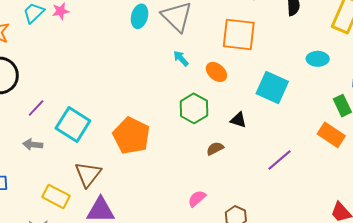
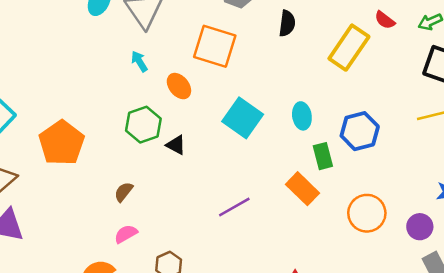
cyan ellipse: (318, 59) -> (302, 116), moved, turned 70
black triangle: (238, 120) -> (176, 145), moved
brown semicircle: (215, 148) -> (124, 192), moved, turned -36

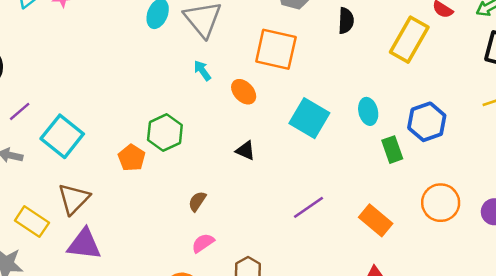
green hexagon: (143, 125) -> (165, 132), moved
orange pentagon: (62, 143) -> (132, 158), size x0.6
orange rectangle: (303, 189) -> (376, 220), moved

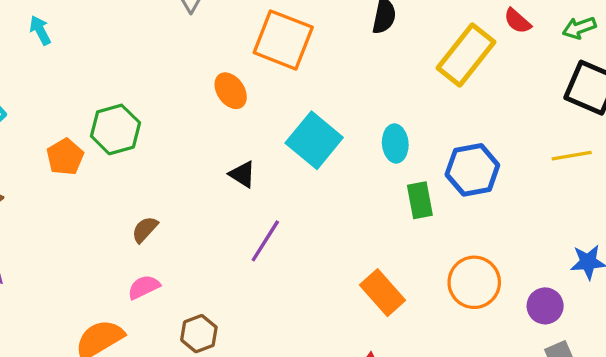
cyan arrow: (202, 71) -> (40, 30), moved
black triangle: (245, 150) -> (242, 174), moved
purple line: (308, 207) -> (265, 241), moved, turned -32

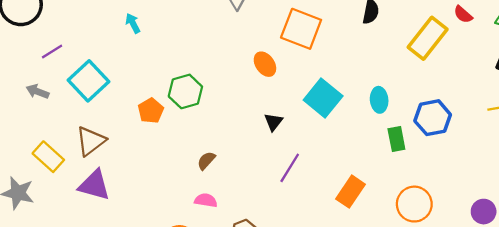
black triangle: (242, 174) -> (273, 122), turned 36
orange circle: (474, 282) -> (414, 204), moved
pink semicircle: (144, 287) -> (206, 200), turned 35
orange rectangle: (382, 293) -> (350, 192), moved, turned 76

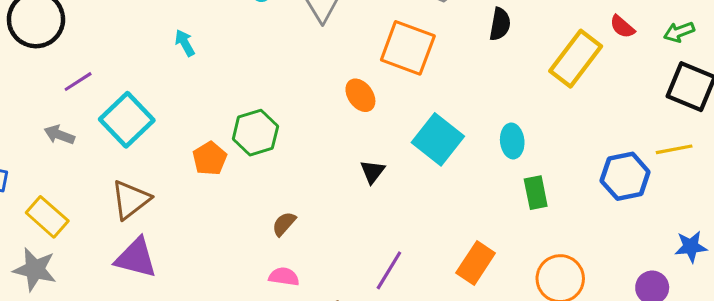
blue hexagon: (433, 118) -> (625, 176), moved
yellow rectangle: (48, 157) -> (47, 217), moved
purple line: (290, 168) -> (389, 270), moved

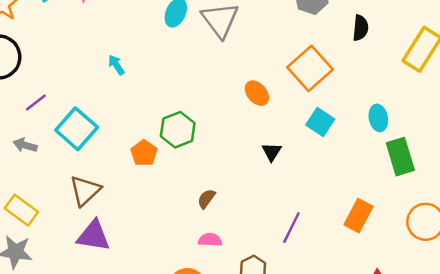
orange square: (408, 48) -> (310, 68), moved, turned 33
cyan square: (438, 139) -> (320, 122), size x0.7
green rectangle: (536, 193) -> (400, 157), size x1.4

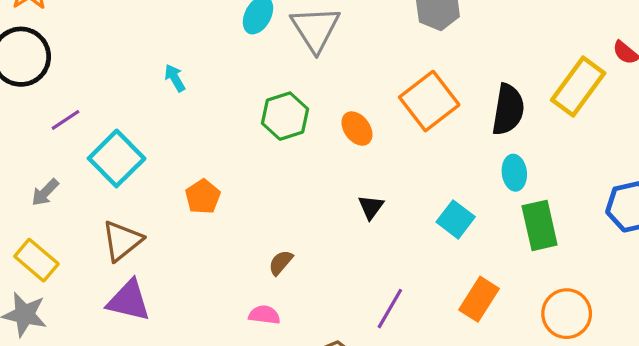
black semicircle: (360, 28) -> (508, 110), moved, size x1.5
cyan square: (320, 122) -> (456, 219), moved
green hexagon: (178, 130) -> (285, 116), moved
gray arrow: (25, 145) -> (45, 192), moved, turned -65
pink semicircle: (210, 240) -> (264, 315), moved

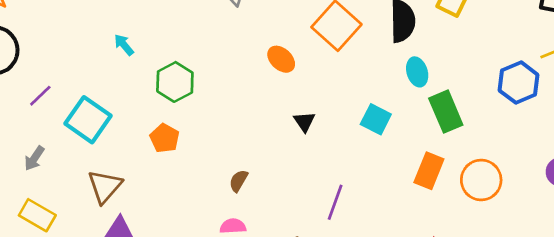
green hexagon: (285, 116) -> (175, 82), moved
orange rectangle: (479, 299) -> (429, 171), moved

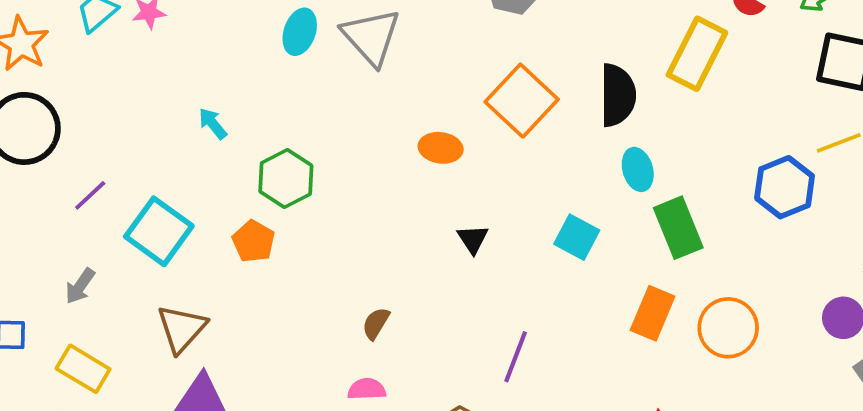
orange ellipse: (281, 59) -> (441, 148), turned -36
orange pentagon: (165, 138) -> (254, 241), moved

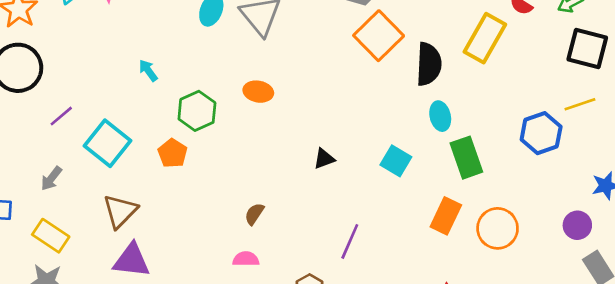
orange square: (522, 101) -> (379, 36), moved
orange ellipse: (441, 148) -> (258, 92), moved
black triangle: (473, 239) -> (324, 159), turned 40

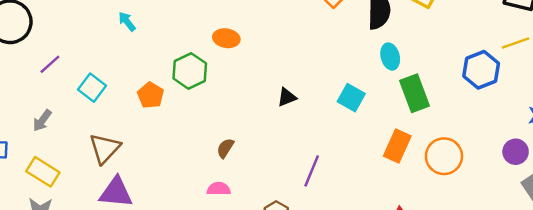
green hexagon: (197, 111) -> (190, 71), moved
cyan square: (108, 143) -> (92, 88), size x0.7

